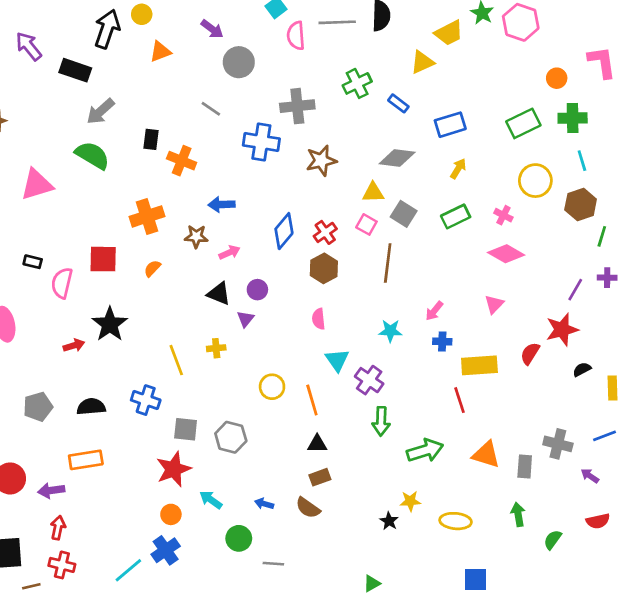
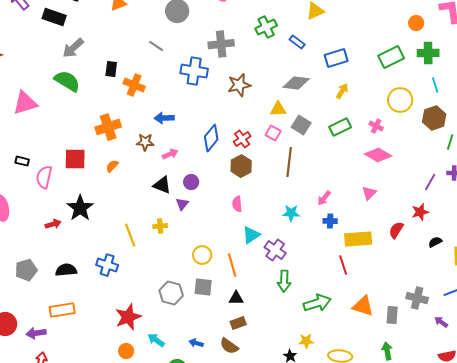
red star: (562, 330) -> (420, 212), size x0.7
cyan triangle: (337, 360) -> (251, 235), turned 30
gray square: (186, 429) -> (203, 287), moved

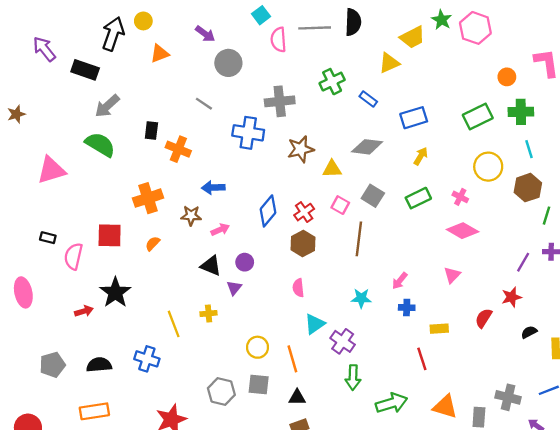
yellow triangle: (278, 109) -> (332, 169), moved
yellow rectangle: (358, 239) -> (439, 329), size x0.6

